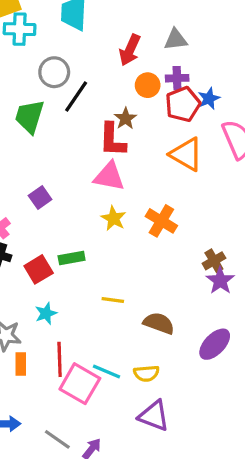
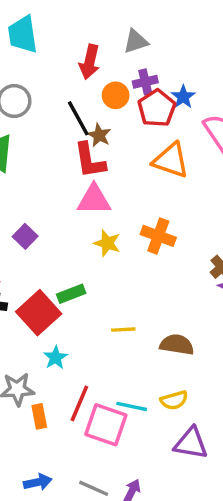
black line: (76, 97) -> (78, 118), moved, turned -52
red square: (39, 269) -> (39, 313), size x1.4
red line: (60, 359) -> (79, 403), turned 36

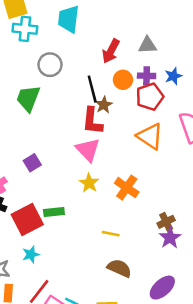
blue star: (183, 97) -> (173, 76), moved
pink triangle: (94, 200) -> (88, 150), turned 32
yellow line: (123, 330) -> (111, 234), moved

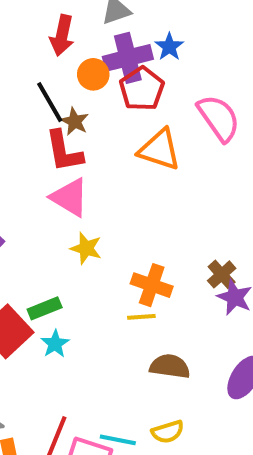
purple cross: (147, 76) -> (128, 58), size x1.6
orange cross: (127, 188) -> (152, 285), moved
cyan star: (31, 254) -> (55, 344), moved

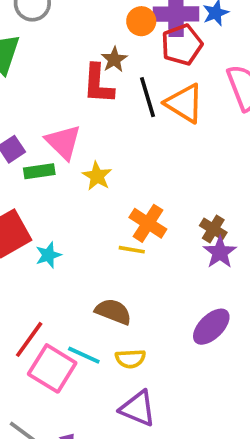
black line: (50, 102) -> (148, 97), moved
pink triangle: (70, 197) -> (63, 142), moved
brown cross: (222, 274) -> (213, 229), turned -30
green rectangle: (45, 308) -> (39, 171), moved
brown semicircle: (170, 366) -> (113, 312), moved

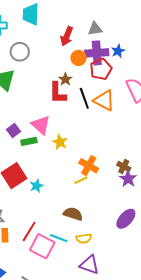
yellow line: (132, 250) -> (81, 180), turned -32

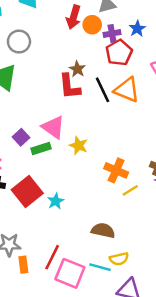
purple cross: (97, 53) -> (112, 33), size x0.6
orange circle: (78, 58) -> (92, 25), moved
yellow line: (81, 180) -> (130, 190), moved
cyan line: (59, 238) -> (100, 267), moved

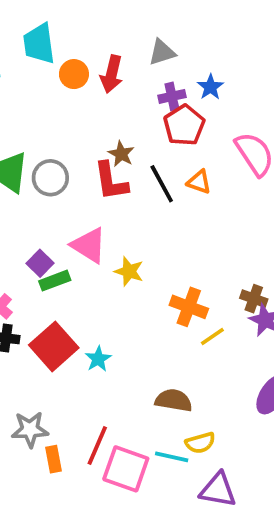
orange circle: (92, 25) -> (74, 74), moved
gray circle: (19, 42) -> (50, 178), moved
orange triangle: (127, 90) -> (199, 182), size x0.6
green rectangle: (41, 148) -> (55, 281), moved

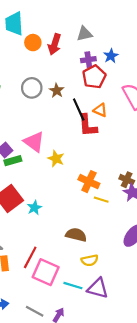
gray circle: (50, 178) -> (32, 88), moved
red L-shape: (111, 181) -> (88, 125), moved
yellow line: (212, 336) -> (101, 200), turned 48
cyan line: (172, 457) -> (73, 286), moved

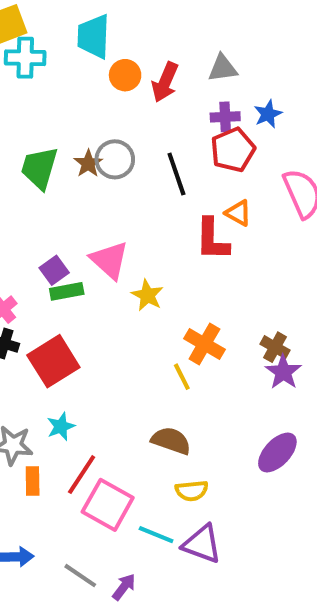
brown star: (57, 91) -> (88, 163), moved
black line: (79, 110) -> (176, 174), moved
yellow line: (101, 200) -> (182, 377), moved, turned 40
cyan star: (34, 208) -> (61, 426), moved

